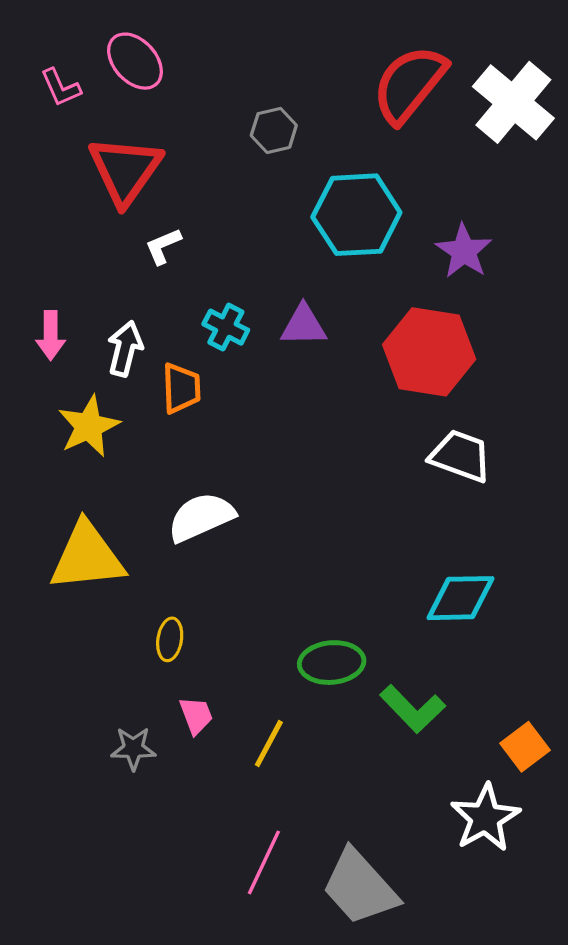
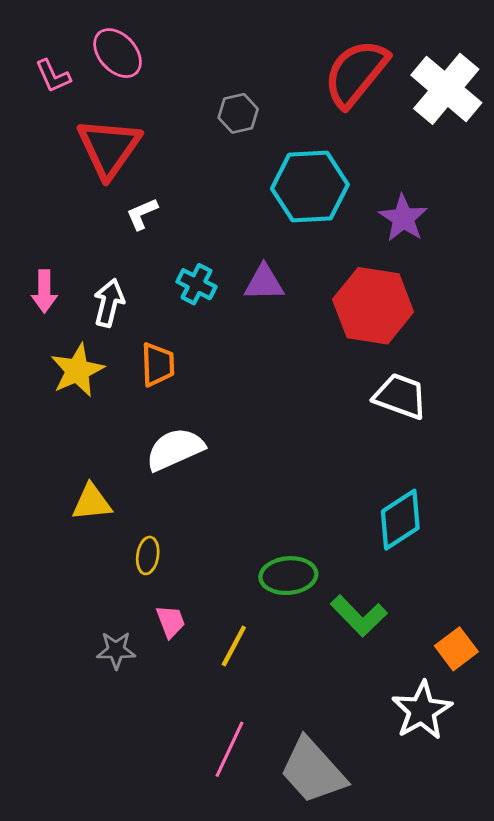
orange trapezoid: (181, 388) -> (158, 365), moved
yellow triangle: (87, 557) -> (92, 502), moved, size x0.6
cyan diamond: (461, 598) -> (400, 520), turned -32

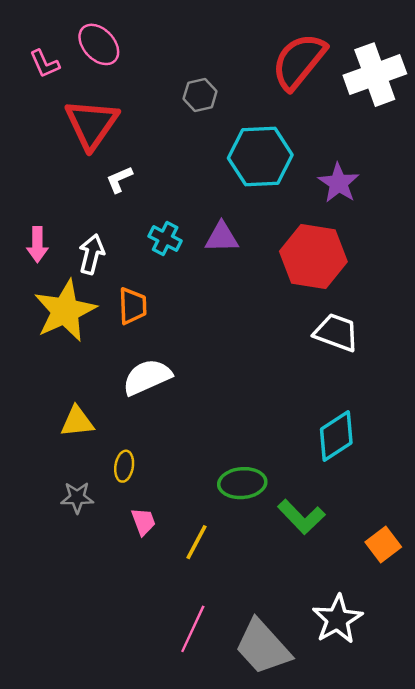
white cross: (446, 89) -> (375, 75), turned 30
yellow star: (77, 370) -> (65, 311), size x1.4
gray star: (116, 650) -> (77, 498), moved
white star: (422, 711) -> (337, 619), moved

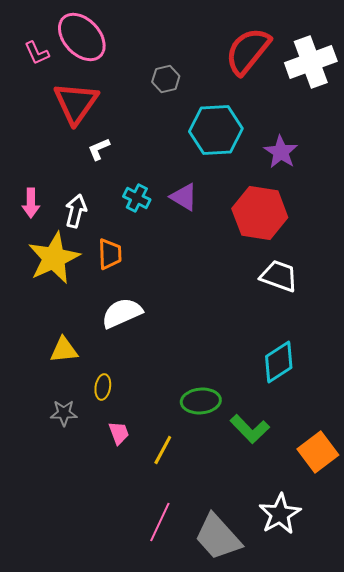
pink ellipse: (99, 44) -> (82, 37), size x1.4
purple triangle: (222, 237) -> (184, 197), turned 32
orange square: (383, 545) -> (318, 452), size x1.4

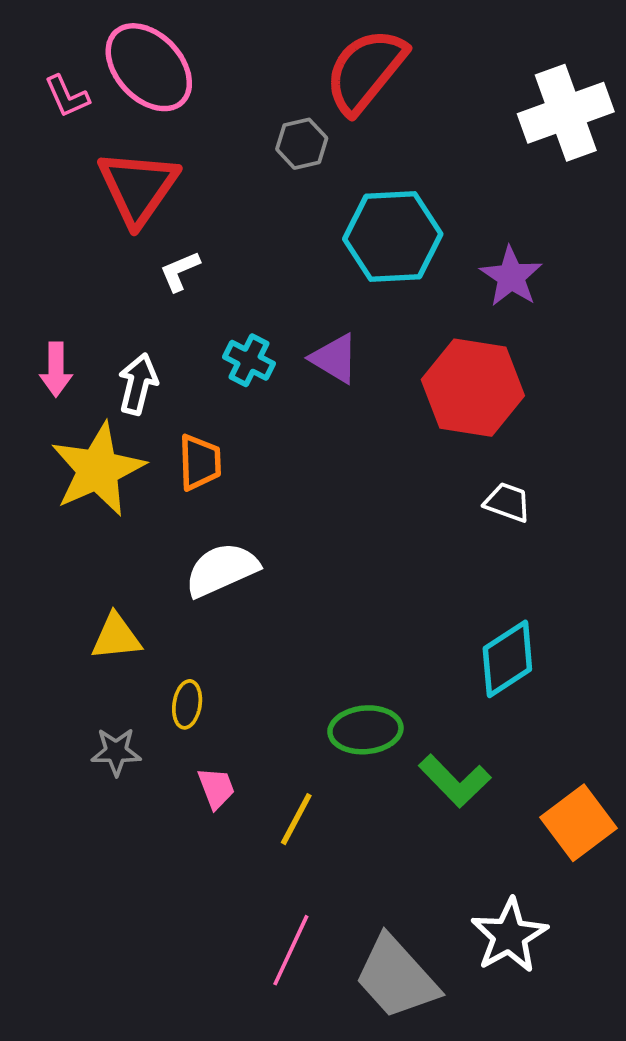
red semicircle: (248, 51) -> (365, 71), moved
white trapezoid: (279, 276) -> (507, 502), size x0.7

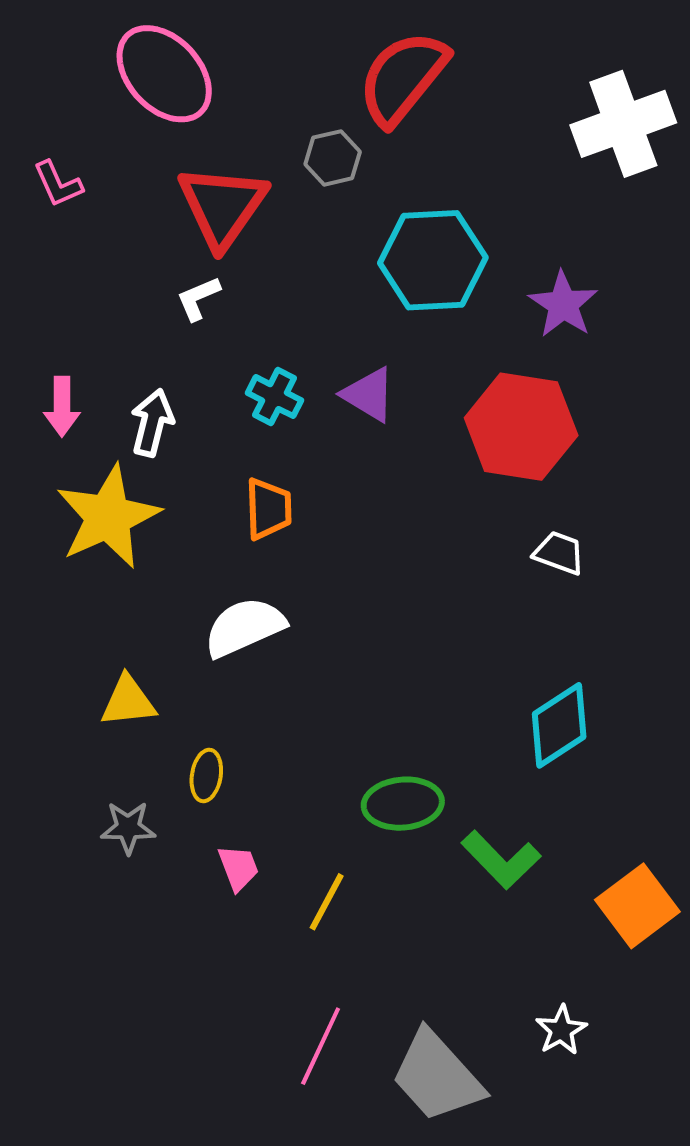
pink L-shape: (67, 96) -> (58, 184), moved
red triangle: (138, 187) -> (222, 206), moved
orange trapezoid: (200, 462) -> (268, 509), moved
white star: (509, 936) -> (561, 1030), size x0.6

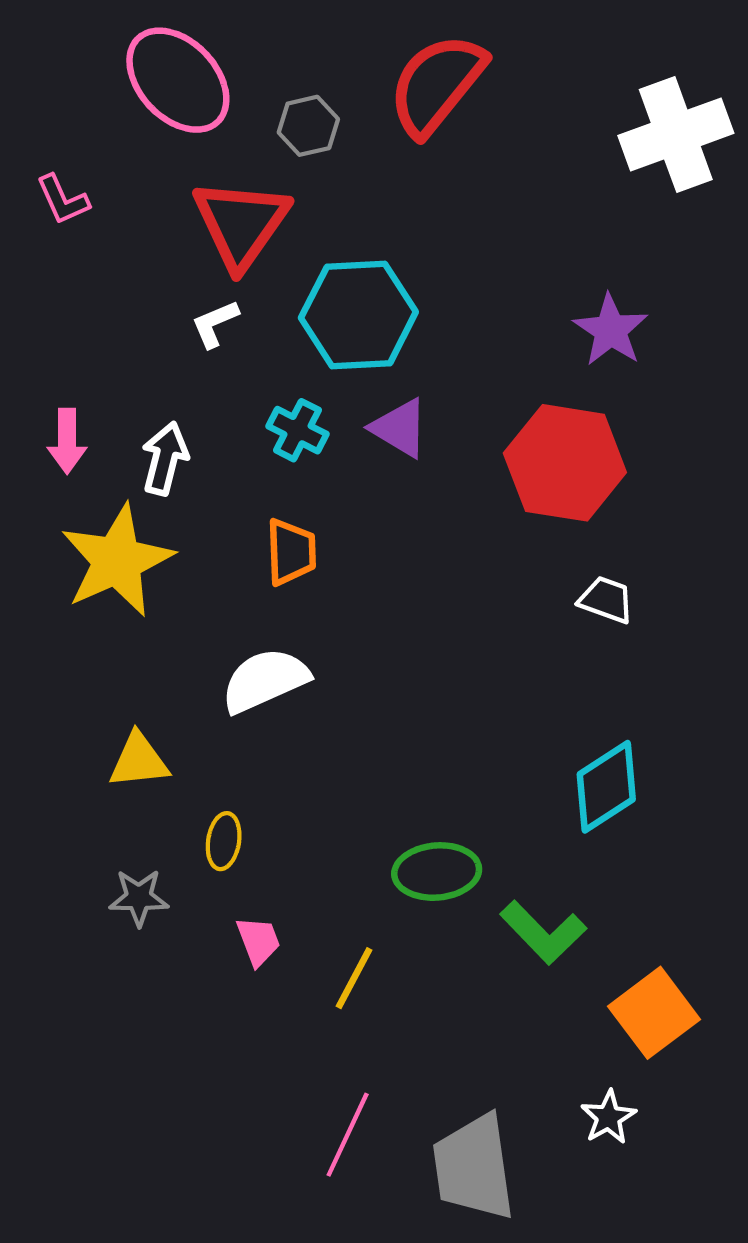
gray hexagon: (333, 158) -> (308, 126), moved
cyan hexagon: (433, 260) -> (358, 315), moved
orange square: (637, 906) -> (654, 1013), moved
gray trapezoid: (437, 1076) -> (474, 1167), turned 34

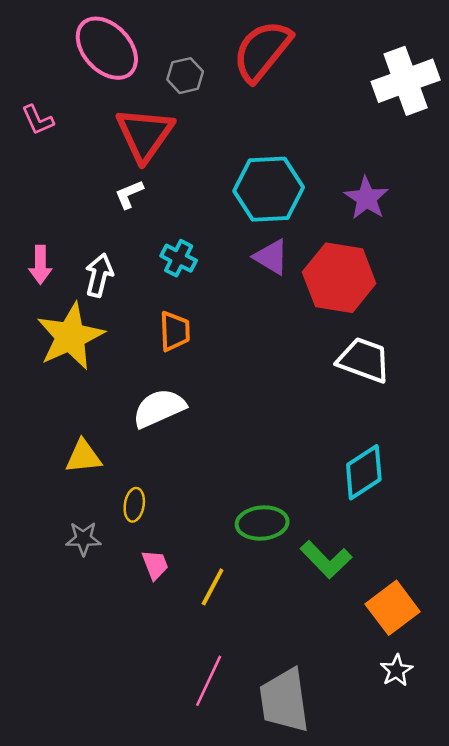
cyan hexagon: (358, 315) -> (269, 189), moved
purple triangle: (400, 428) -> (271, 257), moved
white trapezoid: (606, 600) -> (364, 360), size x1.6
white star: (608, 1117) -> (396, 670), moved

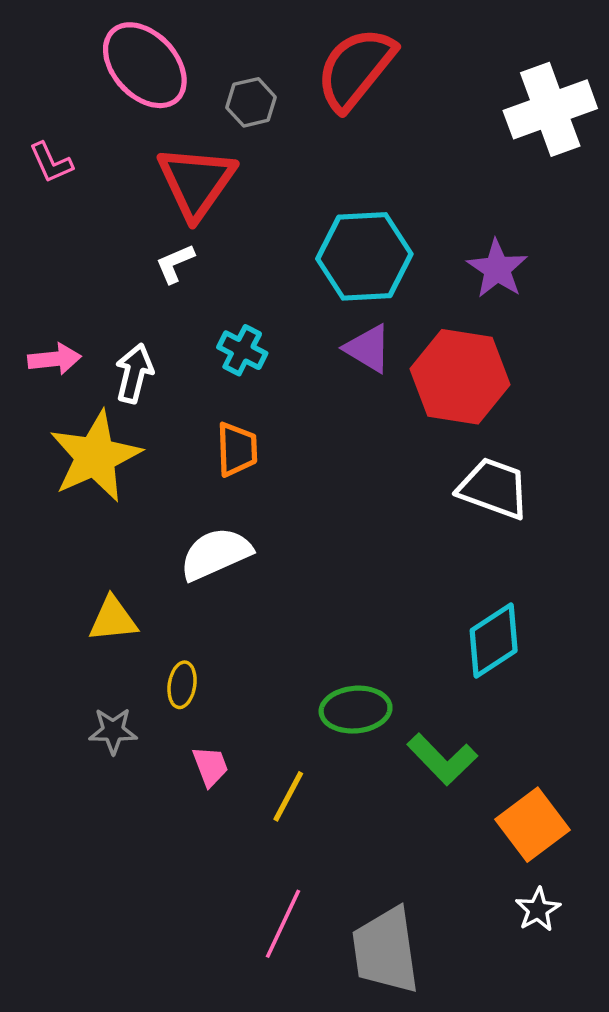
pink arrow: (40, 265) -> (55, 359), turned -96

